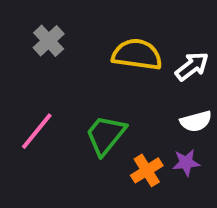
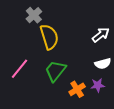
gray cross: (49, 41) -> (34, 15), moved
yellow semicircle: (137, 55) -> (49, 37), moved, turned 65

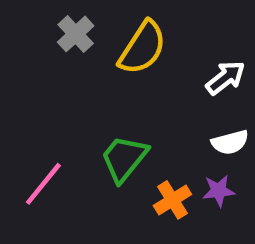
yellow semicircle: (49, 37) -> (142, 48), moved, turned 50
pink line: (19, 69) -> (43, 184), moved

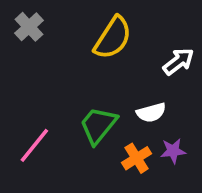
gray cross: (76, 34) -> (29, 27), moved
white semicircle: (230, 142) -> (151, 113), moved

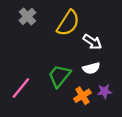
gray cross: (29, 27) -> (27, 16), moved
white arrow: (179, 62) -> (92, 42), moved, turned 72

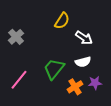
gray cross: (27, 16) -> (16, 37), moved
yellow semicircle: (68, 23) -> (62, 21), size x0.7

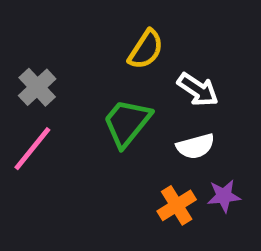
green trapezoid: (54, 69) -> (127, 123), moved
pink line: (19, 80) -> (32, 149), moved

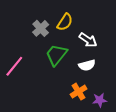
gray cross: (37, 87) -> (41, 28), moved
purple star: (224, 196) -> (100, 100), moved

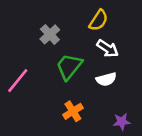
yellow semicircle: (65, 22) -> (99, 20), moved
orange cross: (79, 92) -> (73, 111), moved

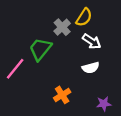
gray cross: (50, 34) -> (62, 27), moved
green trapezoid: (69, 66) -> (40, 49), moved

